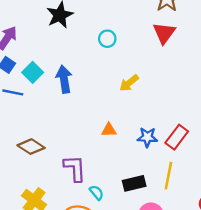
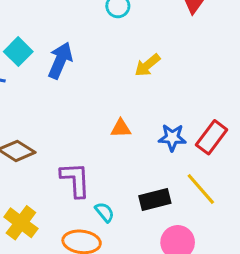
blue arrow: (64, 79) -> (60, 60), turned 32
yellow line: (168, 176) -> (201, 189), turned -52

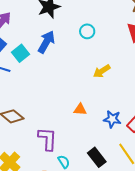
blue arrow: (60, 60) -> (46, 42), moved
black rectangle: (155, 200) -> (97, 157), turned 60

